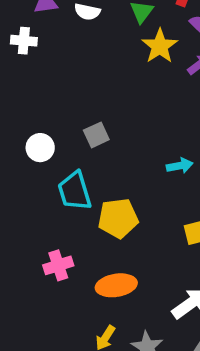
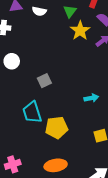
white circle: (40, 148) -> (12, 61), moved
pink cross: (58, 265) -> (13, 164), moved

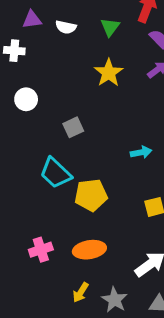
yellow star: (80, 31) -> (109, 73), moved
cyan trapezoid: (32, 112) -> (56, 173), turned -30
pink cross: (13, 164) -> (41, 250), moved

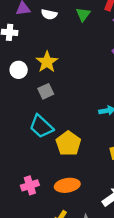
yellow star: (109, 73) -> (47, 62), moved
gray square: (73, 127) -> (46, 91), moved
yellow pentagon: (91, 195) -> (68, 143), turned -30

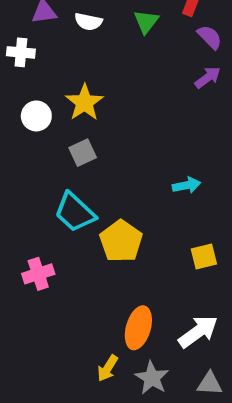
pink cross: (30, 185) -> (38, 274), moved
orange ellipse: (67, 185) -> (138, 328), moved, turned -65

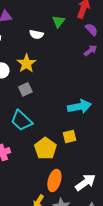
white semicircle: (88, 22) -> (36, 34), moved
cyan arrow: (187, 185) -> (79, 106), size x1.6
yellow pentagon: (121, 241) -> (45, 148), moved
yellow square: (204, 257) -> (69, 136), moved

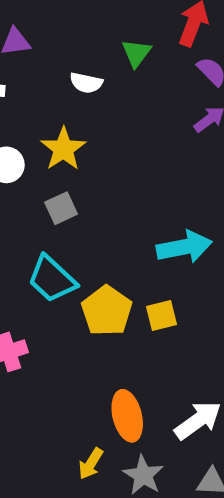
yellow pentagon: (45, 148) -> (107, 311), moved
orange ellipse: (54, 180) -> (127, 416), turned -30

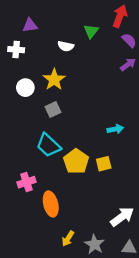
cyan arrow: (184, 247) -> (115, 129), size x0.6
orange ellipse: (127, 416) -> (51, 204), moved

